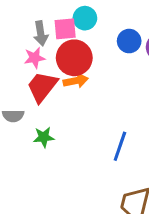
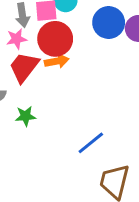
blue circle: (129, 41) -> (109, 23), size x1.4
blue line: (120, 146) -> (91, 143), moved, turned 32

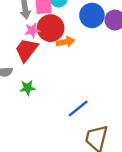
pink star: (17, 39) -> (32, 30), moved
orange arrow: (57, 61) -> (65, 42), moved

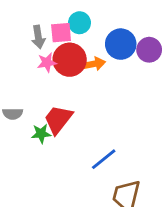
orange arrow: (65, 42) -> (94, 64), moved
red trapezoid: (26, 50) -> (58, 119), moved

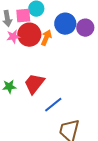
orange arrow: (94, 64) -> (46, 38), turned -56
red trapezoid: (58, 119) -> (34, 84), moved

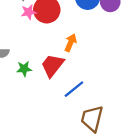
orange arrow: (46, 38) -> (71, 43), moved

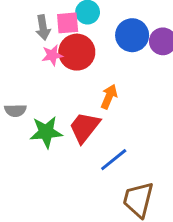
green star: (24, 69) -> (46, 132), size x1.5

